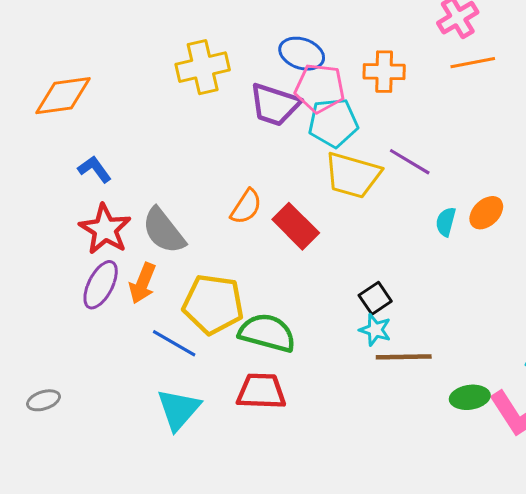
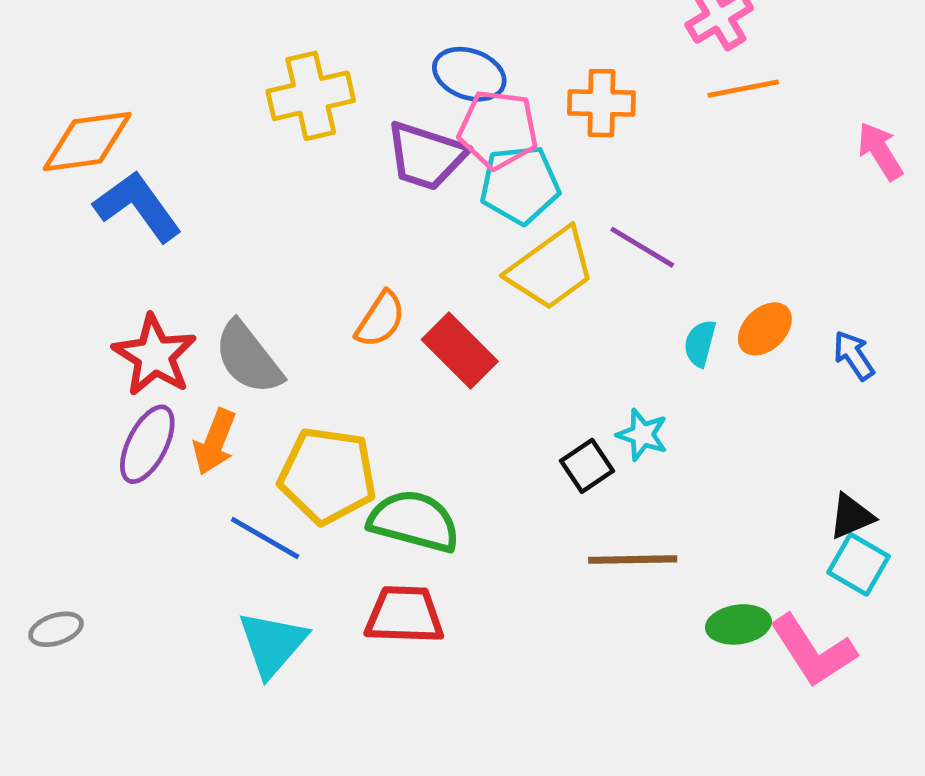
blue L-shape: (95, 169) -> (138, 206), moved, size x1.6
yellow trapezoid: (353, 175) -> (551, 269), turned -52
cyan star: (375, 330) -> (642, 435), moved

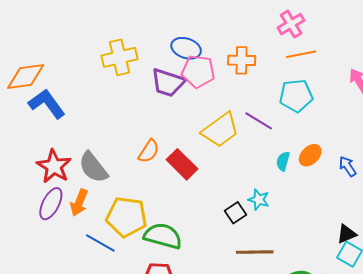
cyan pentagon: (520, 185) -> (296, 96), moved

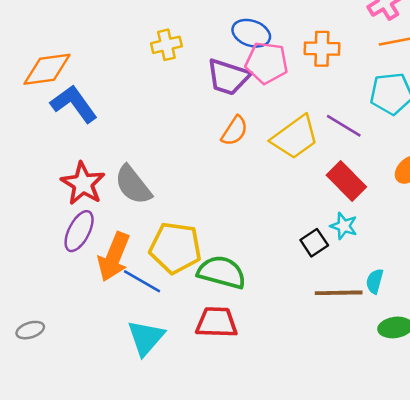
yellow cross: (119, 57) -> (166, 45), size x0.7
orange semicircle: (149, 151) -> (235, 131), moved
cyan semicircle: (283, 161) -> (375, 281), moved
red rectangle: (182, 164) -> (346, 181), moved
orange arrow: (79, 203) -> (114, 257), moved, size x1.4

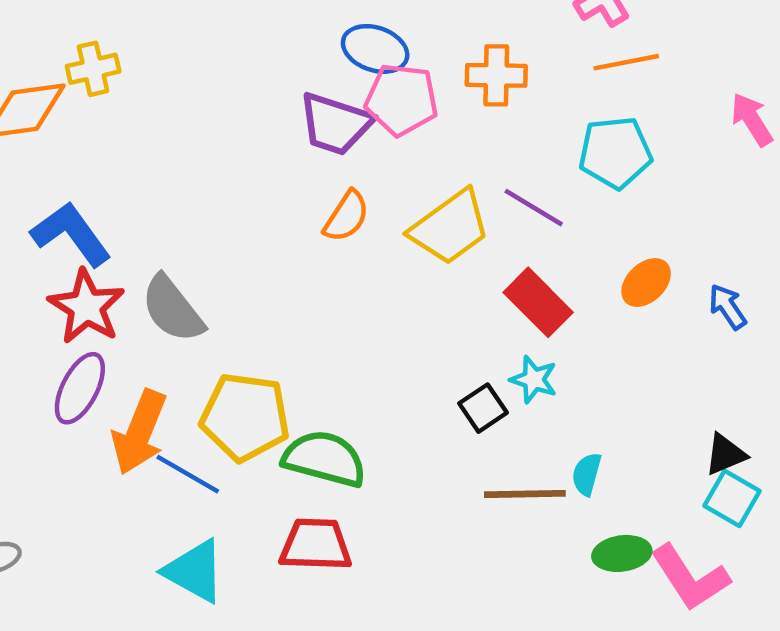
yellow cross: (166, 45) -> (93, 69), moved
blue L-shape: (74, 104) -> (71, 234), moved
cyan triangle: (146, 338) -> (194, 571), turned -42

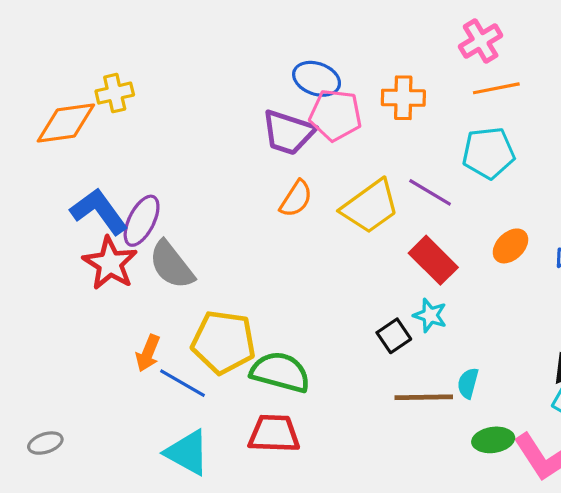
purple ellipse: (80, 388) -> (142, 221), moved
orange arrow: (139, 432) -> (148, 353), size x0.6

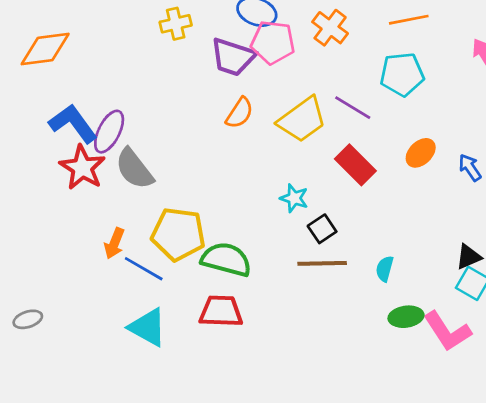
yellow cross: (115, 93) -> (176, 24), moved
orange cross: (403, 98) -> (330, 28), turned 36
cyan star: (430, 315) -> (294, 198), moved
brown line: (424, 397) -> (322, 263), moved

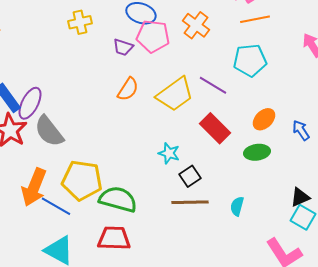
purple trapezoid: (233, 57) -> (123, 47), size x0.6
orange arrow: (114, 243) -> (34, 187), size x1.6
green ellipse: (406, 317) -> (257, 152), moved

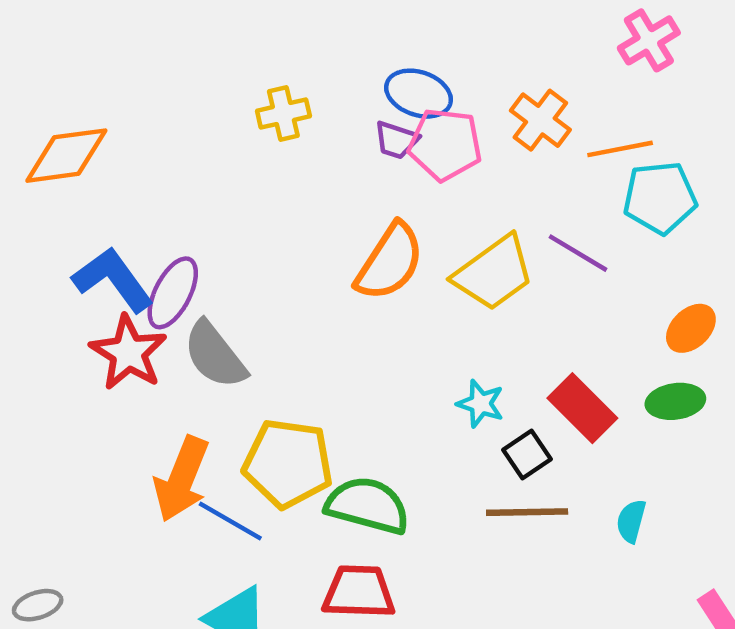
orange line: (255, 19) -> (620, 149), moved
purple trapezoid: (123, 47) -> (396, 140), moved
orange semicircle: (128, 89) -> (390, 262), size x1.5
red rectangle: (215, 128) -> (582, 408), moved

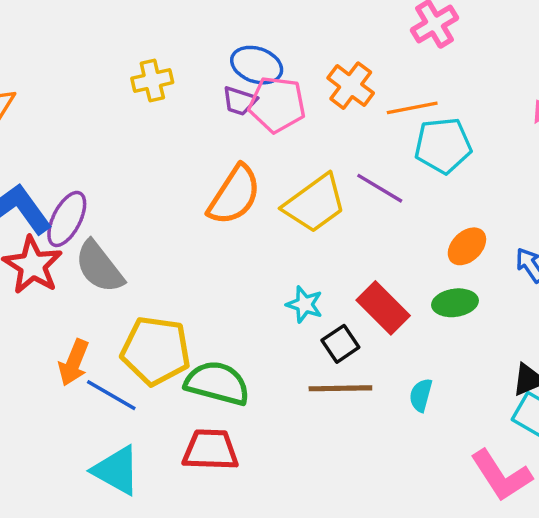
orange arrow: (182, 479) -> (74, 363), size x0.7

